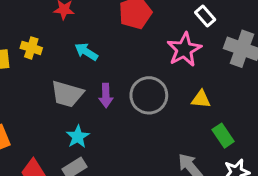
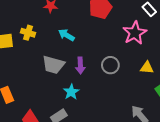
gray circle: (149, 95) -> (110, 65), size x0.7
cyan star: (78, 137) -> (71, 92), moved

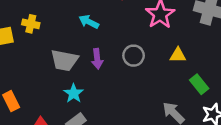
cyan arrow: (66, 35) -> (89, 22), moved
cyan star: (71, 92) -> (74, 93), moved

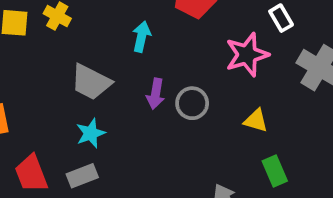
cyan arrow: (89, 22) -> (142, 37), turned 60
purple arrow: (97, 59) -> (156, 94), moved

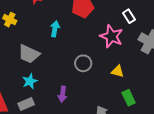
pink star: (247, 55) -> (111, 36), turned -30
purple arrow: (156, 94) -> (63, 94), moved

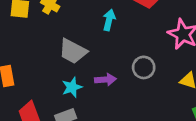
purple arrow: (63, 94) -> (105, 80), moved, turned -105

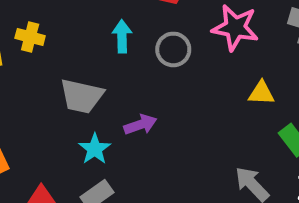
gray circle: (144, 67) -> (173, 49), moved

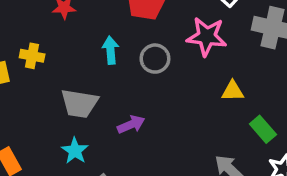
cyan star: (95, 149) -> (75, 151), moved

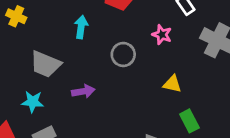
pink star: (207, 36) -> (162, 35), size x0.6
gray circle: (155, 59) -> (123, 54), moved
cyan star: (75, 151) -> (33, 102), turned 30

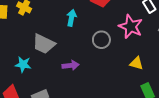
pink star: (162, 35) -> (131, 27), size x1.6
cyan star: (33, 102) -> (23, 64), moved

